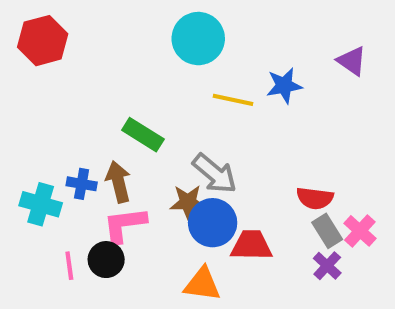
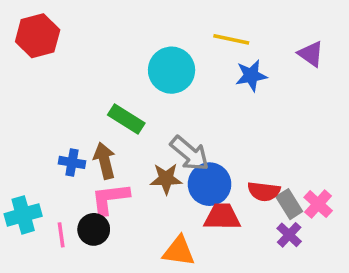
cyan circle: (198, 39) -> (172, 70), moved
yellow line: (233, 100) -> (231, 39), moved
red semicircle: (315, 198) -> (264, 191), moved
cyan cross: (41, 204) -> (23, 215), moved, turned -32
blue circle: (213, 223) -> (210, 184), moved

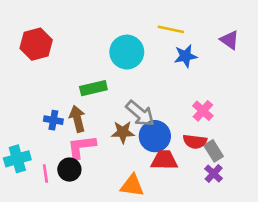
red hexagon: (38, 36) -> (36, 44), moved
green rectangle: (126, 119) -> (93, 88), turned -45
pink cross: (318, 204) -> (203, 111), moved

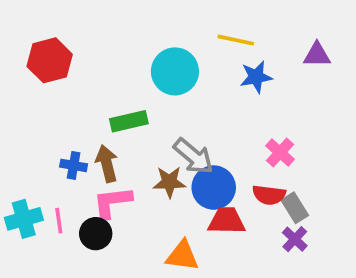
purple triangle: (230, 40) -> (317, 55), turned -35
pink line: (45, 174) -> (59, 221), moved

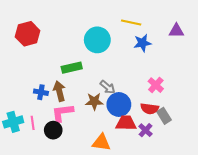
gray arrow: (193, 156) -> (108, 87), size x0.7
purple cross: (295, 239) -> (146, 130), moved

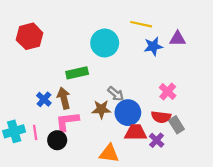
purple triangle: (176, 31) -> (178, 39), moved
blue cross: (41, 92) -> (44, 99), turned 32

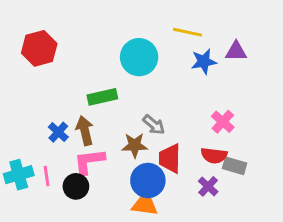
blue circle: (128, 113) -> (148, 181), moved
gray rectangle: (176, 125) -> (235, 166), turned -42
red trapezoid: (136, 132) -> (170, 158), moved, turned -90

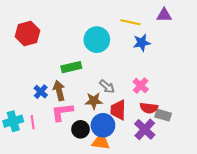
purple triangle: (236, 51) -> (164, 15), moved
pink cross: (223, 122) -> (141, 85), moved
black circle: (76, 186) -> (81, 129), moved
purple cross: (208, 186) -> (145, 129), size x1.5

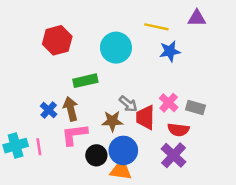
red hexagon: (27, 33) -> (57, 40), moved
red trapezoid: (118, 110) -> (145, 117), moved
gray rectangle: (163, 115) -> (196, 108), moved

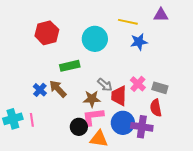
brown arrow: (71, 109) -> (58, 89), turned -30
red semicircle: (178, 130) -> (156, 108), moved, turned 72
pink L-shape: (74, 135) -> (93, 117), moved
blue circle: (123, 150) -> (123, 123), moved
purple cross: (174, 155) -> (142, 127), turned -35

